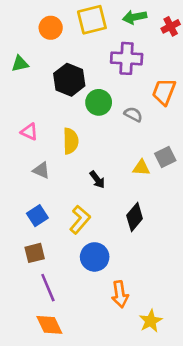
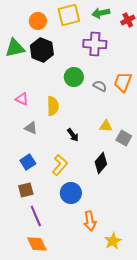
green triangle: (20, 64) -> (15, 48), size x1.5
black hexagon: (69, 80) -> (42, 50), moved
orange trapezoid: (164, 92) -> (123, 82), moved
gray square: (165, 157) -> (124, 138), moved, turned -35

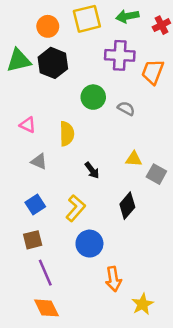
orange trapezoid: (123, 82) -> (153, 72), moved

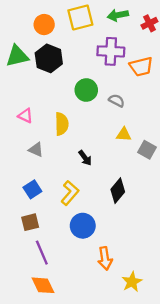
orange trapezoid: (153, 72) -> (141, 67), turned -125
yellow triangle: (134, 159) -> (124, 134), moved
gray square: (156, 174) -> (147, 150), moved

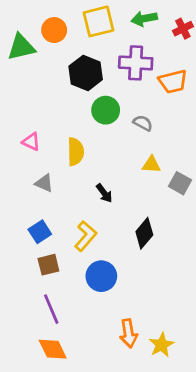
green triangle: (17, 56) -> (21, 47), moved
black hexagon: (49, 58) -> (86, 73), moved
brown square: (30, 222) -> (48, 265), moved
orange arrow: (105, 258) -> (129, 333), moved

